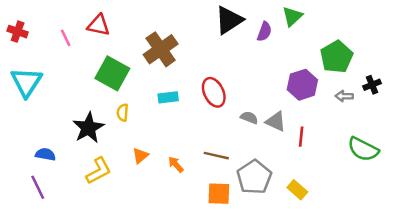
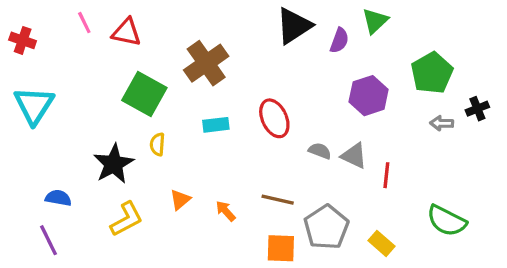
pink line: (66, 38) -> (84, 23), moved
purple hexagon: (302, 85) -> (369, 96), moved
green semicircle: (363, 149) -> (447, 221), moved

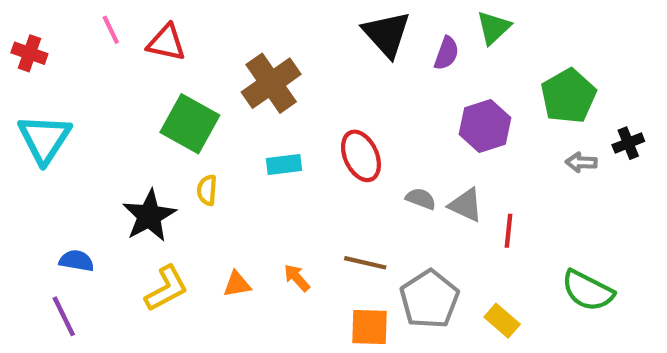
black triangle: (294, 26) -> (387, 34), turned -39
orange triangle: (180, 200) -> (237, 284), moved, turned 30

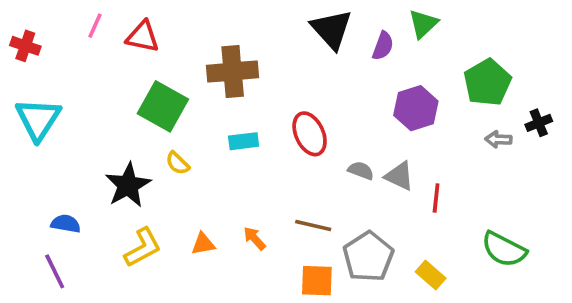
pink line: (111, 30) -> (95, 26), turned 50
brown cross: (271, 83) -> (233, 72), turned 30
yellow semicircle: (207, 190) -> (178, 163), turned -50

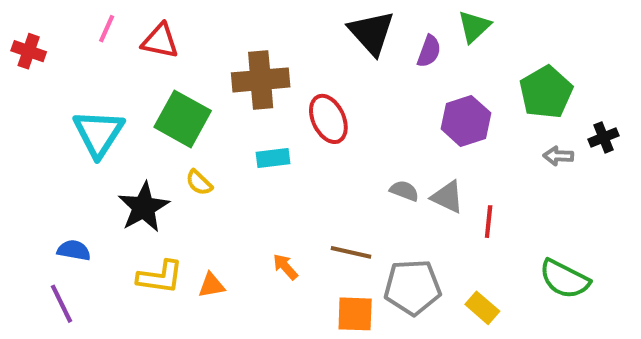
cyan triangle: (38, 119) -> (98, 133), moved
red ellipse: (310, 134) -> (328, 119), moved
orange triangle: (203, 244) -> (211, 285), moved
yellow L-shape: (143, 248) -> (160, 277), turned 36
gray pentagon: (368, 257) -> (413, 287), turned 30

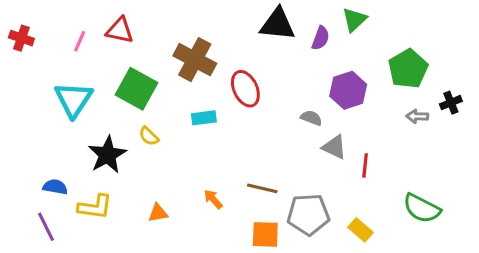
pink line: (107, 29) -> (80, 41), moved
black triangle: (371, 33) -> (278, 24), turned -42
brown cross: (261, 80) -> (195, 60), turned 33
gray semicircle: (404, 191) -> (311, 118), moved
yellow L-shape: (160, 277) -> (95, 207), moved

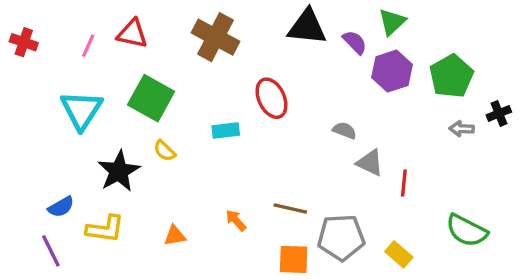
purple semicircle: (321, 38) -> (355, 42), turned -65
brown cross: (195, 60) -> (216, 37), moved
purple hexagon: (348, 90) -> (392, 71), moved
blue semicircle: (55, 187) -> (61, 207), turned 140

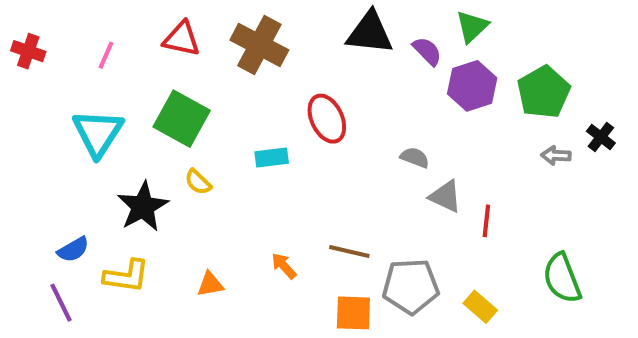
red triangle: (132, 34) -> (182, 39), moved
black cross: (499, 113) -> (601, 137), turned -30
green semicircle: (467, 231) -> (562, 278), turned 42

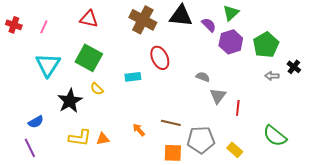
brown cross: (259, 45) -> (143, 20), moved
pink line: (106, 55) -> (44, 27), moved
gray triangle: (445, 196) -> (218, 96), turned 42
yellow L-shape: (126, 276) -> (80, 138), moved
green semicircle: (562, 278) -> (275, 136), turned -30

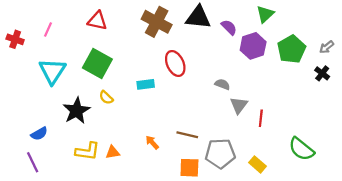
green triangle: (231, 13) -> (265, 14), moved
red cross: (14, 25) -> (15, 39), moved
gray arrow: (272, 76) -> (327, 47), moved, turned -40

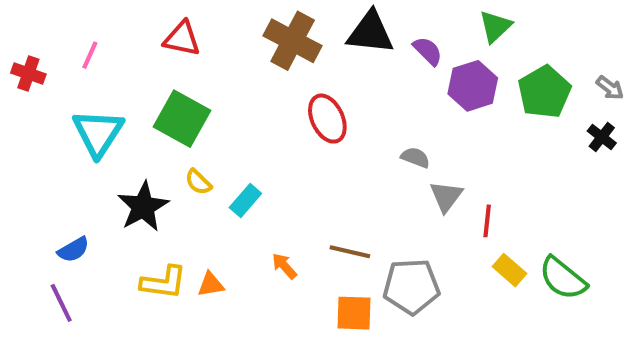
gray arrow: (327, 47) -> (610, 88), turned -104
cyan rectangle: (146, 84) -> (245, 200), moved, turned -42
yellow rectangle: (257, 164) -> (510, 270), moved

